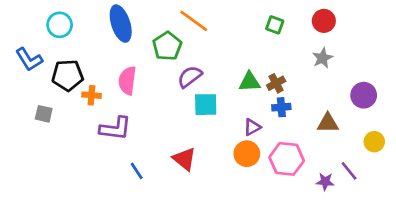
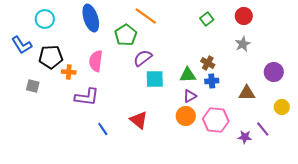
green square: (275, 25) -> (207, 19), turned 32
green triangle: (249, 82) -> (188, 75), moved
brown cross: (276, 83) -> (208, 63), turned -32

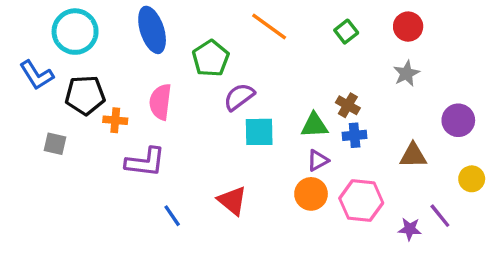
orange line: (146, 16) -> (269, 27), moved
cyan circle: (45, 19) -> (75, 32), size x1.4

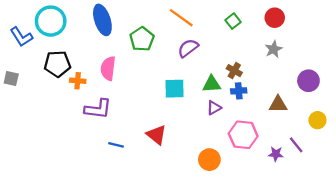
blue L-shape: (37, 75) -> (21, 37), moved
purple semicircle: (239, 97) -> (188, 48), moved
gray square: (55, 144) -> (11, 78), moved
orange circle: (311, 194) -> (209, 160), moved
blue line: (172, 216) -> (116, 145), turned -42

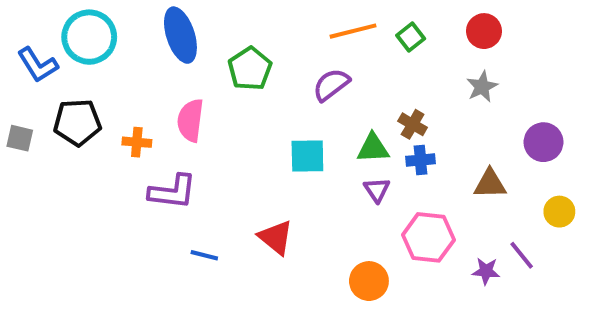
orange line: (181, 18) -> (353, 31), moved, turned -50
black pentagon: (57, 64) -> (77, 122), moved
purple triangle: (214, 108) -> (377, 190), turned -35

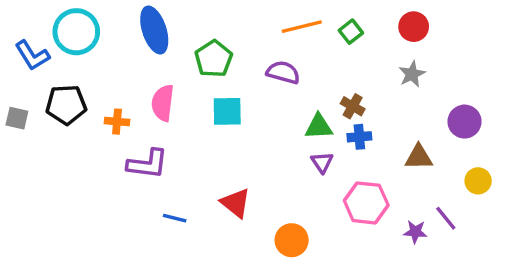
purple semicircle: (331, 85) -> (283, 72), turned 52
cyan square: (307, 156) -> (227, 111), moved
orange circle: (369, 281) -> (292, 240), moved

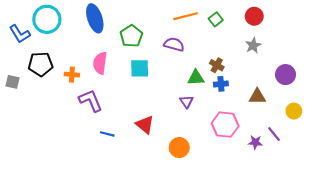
gray square: (17, 118) -> (12, 82), moved
purple triangle: (322, 162) -> (187, 102), moved
purple L-shape: (147, 164) -> (91, 101), turned -120

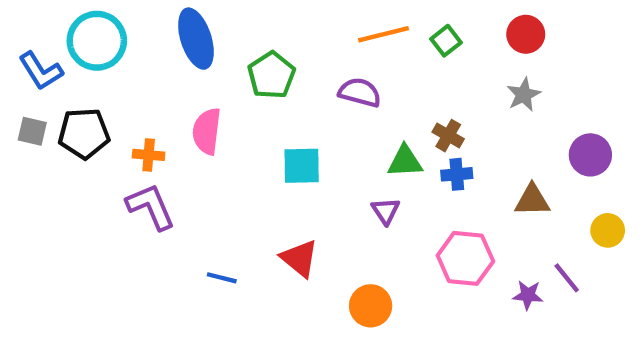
cyan square: (140, 68) -> (302, 166), moved
gray square: (12, 82) -> (32, 131), moved
purple L-shape: (91, 101) -> (151, 207), moved

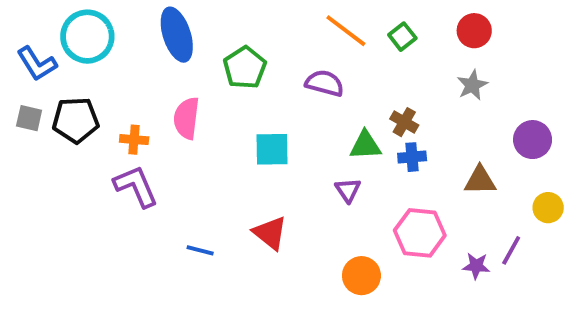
orange line: (383, 34) -> (346, 31), turned 51
purple line: (567, 278) -> (511, 250), turned 68
orange circle: (371, 306) -> (361, 276), moved

